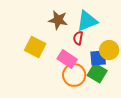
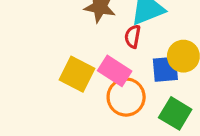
yellow square: (35, 47) -> (77, 74), moved
green square: (97, 73) -> (175, 113), moved

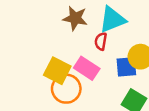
orange circle: (126, 97) -> (66, 89), moved

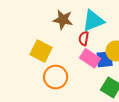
pink rectangle: (87, 68) -> (90, 58), moved
yellow square: (57, 71) -> (41, 51), moved

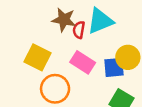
red semicircle: (84, 38) -> (79, 30), moved
pink rectangle: (90, 58) -> (83, 62), moved

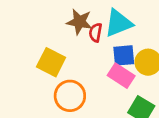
pink rectangle: (83, 62) -> (121, 76), moved
blue square: (114, 67) -> (124, 55), moved

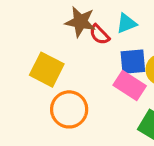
cyan triangle: (118, 23) -> (127, 23), size x0.6
red semicircle: (96, 33) -> (99, 34), turned -54

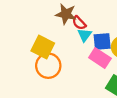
cyan triangle: (127, 23) -> (85, 35), moved, turned -32
orange circle: (69, 109) -> (48, 66), moved

